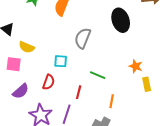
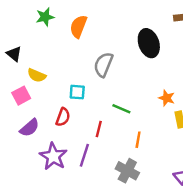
pink square: (14, 64) -> (21, 96), turned -35

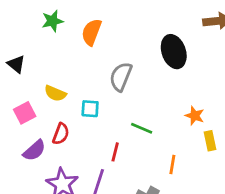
yellow semicircle: (37, 75) -> (55, 93), moved
red semicircle: (63, 117) -> (61, 134), moved
orange line: (138, 140) -> (172, 164), moved

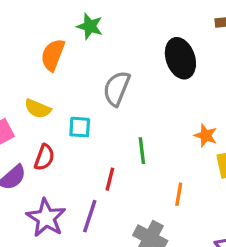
green star: (52, 21) -> (90, 26), moved, turned 30
orange semicircle: (91, 32) -> (53, 55), moved
green line: (142, 128) -> (142, 151), turned 60

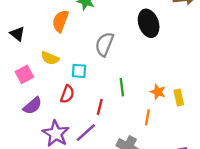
orange star: (206, 136) -> (158, 92), moved
red semicircle: (44, 157) -> (67, 94), moved
purple line: (90, 216) -> (86, 132), turned 30

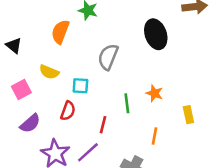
orange star: (158, 92) -> (155, 93), moved

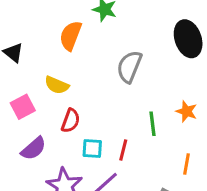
cyan square: (80, 86) -> (92, 148), moved
red semicircle: (68, 111) -> (71, 121), moved

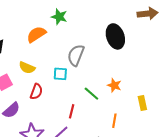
orange semicircle: (71, 36) -> (36, 34), turned 36
green line: (153, 124) -> (91, 94), turned -42
cyan square: (92, 148) -> (60, 74), moved

